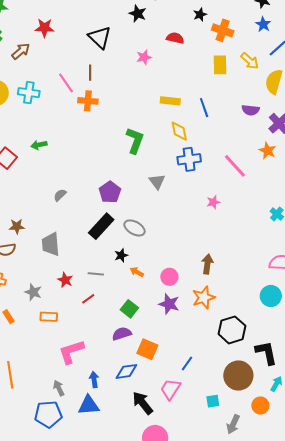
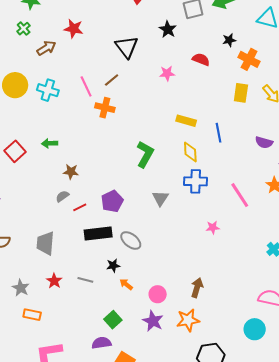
brown line: (90, 73) -> (112, 80), turned 42
brown star: (17, 226) -> (71, 172), moved
black rectangle: (101, 226) -> (98, 234), turned 32
red line: (88, 299) -> (80, 207), moved

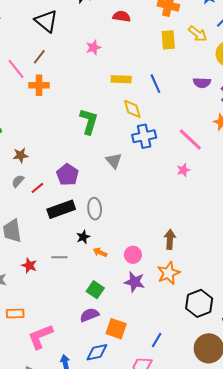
pink star: (167, 73) -> (93, 48), moved
pink star: (213, 227) -> (183, 170), moved
gray ellipse: (131, 241) -> (95, 209), turned 60
orange rectangle: (32, 315) -> (15, 314), moved

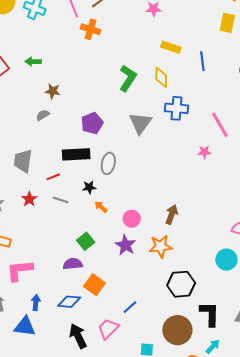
yellow diamond: (132, 109) -> (161, 77), moved
gray triangle: (114, 161) -> (140, 123), size x1.4
red line: (37, 188) -> (53, 177), moved

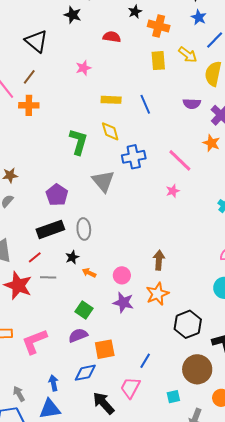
red star: (29, 199) -> (18, 285), size x1.8
pink L-shape: (20, 270) -> (34, 342), moved
orange square: (94, 285) -> (105, 349), turned -30

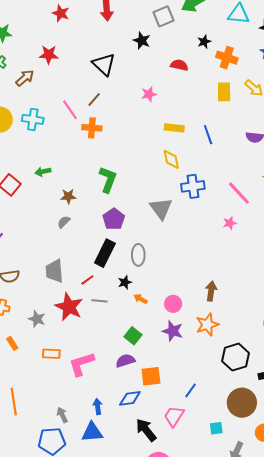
green L-shape: (78, 142) -> (108, 179), moved
black rectangle: (50, 229) -> (105, 253), turned -48

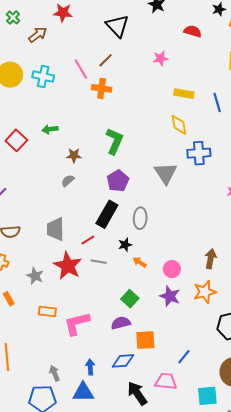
pink trapezoid: (174, 416) -> (166, 381), turned 60
cyan square: (216, 428) -> (207, 396), size x1.5

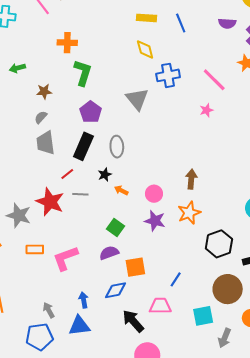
orange cross: (102, 88) -> (67, 43), moved
gray trapezoid: (55, 229) -> (46, 143), moved
gray star: (35, 276) -> (19, 215), size x1.4

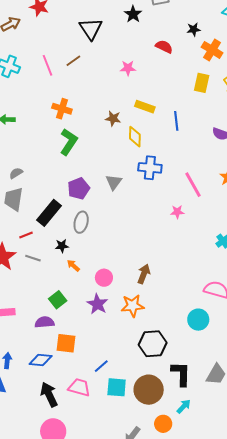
brown star: (44, 91) -> (113, 118), moved
gray triangle: (137, 99) -> (114, 182), size x0.7
purple pentagon: (91, 112) -> (79, 189), moved
cyan square: (203, 316) -> (117, 387), moved

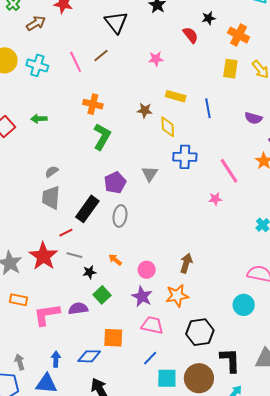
black star: (194, 29) -> (209, 18), moved
red semicircle: (164, 47) -> (190, 35), turned 30
black star: (62, 246) -> (89, 272), moved
purple semicircle: (45, 322) -> (78, 309), moved
pink trapezoid: (79, 387) -> (152, 325), moved

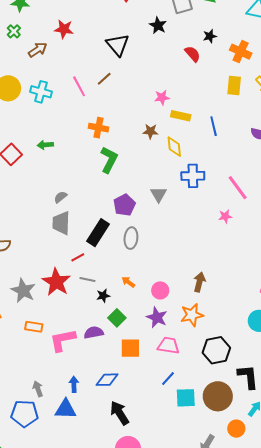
pink star: (156, 59) -> (162, 97), moved
orange square: (113, 338) -> (130, 348), moved

